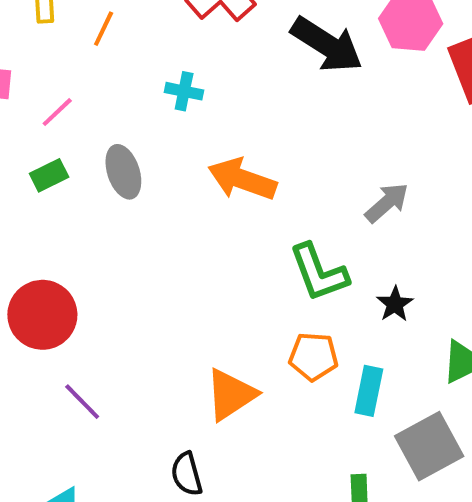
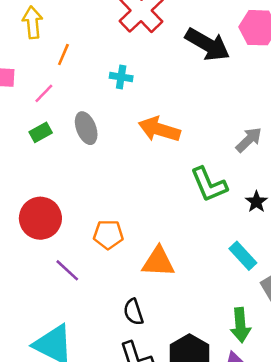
orange line: (104, 29) -> (63, 55), moved
orange pentagon: (313, 357) -> (108, 234), moved
cyan rectangle: (369, 391) -> (243, 256), turned -52
orange triangle: (231, 395) -> (158, 262), turned 39

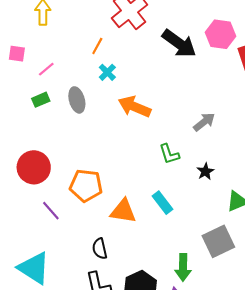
orange line: (63, 55) -> (97, 46), moved
cyan cross: (121, 77) -> (107, 72), moved, turned 30
green L-shape: (209, 185) -> (169, 154), size x0.7
orange pentagon: (108, 234) -> (86, 186), size x1.4
cyan rectangle: (243, 256) -> (162, 203), moved

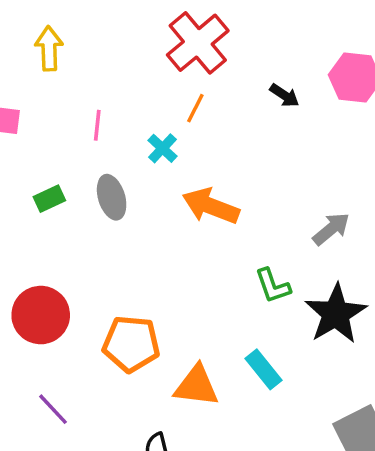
black arrow: (179, 43) -> (284, 95), size x0.5
orange line: (97, 46) -> (195, 108), moved
pink line: (46, 69) -> (97, 125), moved, turned -42
black star: (205, 171) -> (336, 314), size x2.0
purple line: (51, 211) -> (53, 409), moved

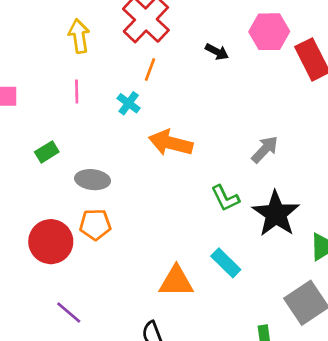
yellow arrow: (49, 48) -> (79, 36), moved
gray ellipse: (112, 197) -> (93, 180), moved, turned -60
orange pentagon: (131, 344) -> (95, 224), moved, size x0.7

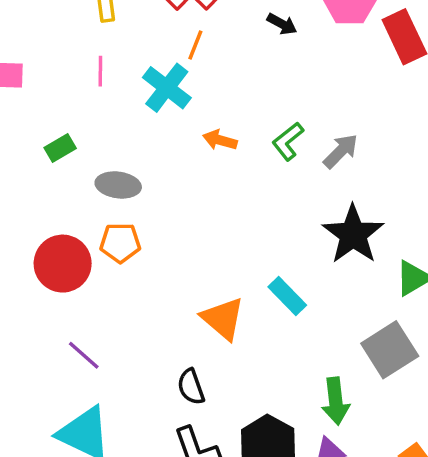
cyan cross: (129, 103) -> (167, 88), size x1.6
orange arrow: (171, 143) -> (220, 140), size x0.6
green L-shape: (225, 198) -> (288, 141), moved, turned 76
orange triangle: (176, 282) -> (223, 319), turned 39

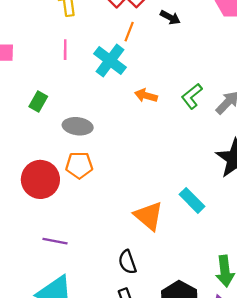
black arrow: (282, 24) -> (170, 17), moved
green rectangle: (60, 148) -> (38, 102), turned -30
purple line: (84, 355) -> (55, 241), turned -30

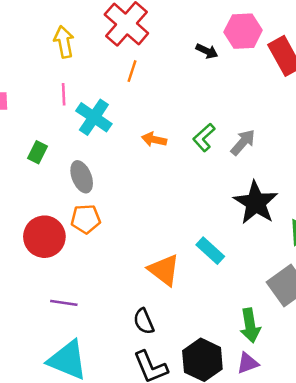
black arrow: (170, 17) -> (207, 51), moved
cyan cross: (110, 61) -> (94, 117), moved
gray ellipse: (78, 126) -> (82, 177), turned 64

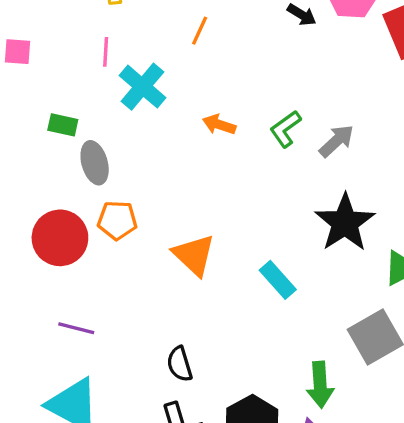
green rectangle: (38, 152) -> (63, 125), turned 70
gray ellipse: (82, 177) -> (95, 163), moved
orange triangle: (164, 270) -> (194, 255), moved

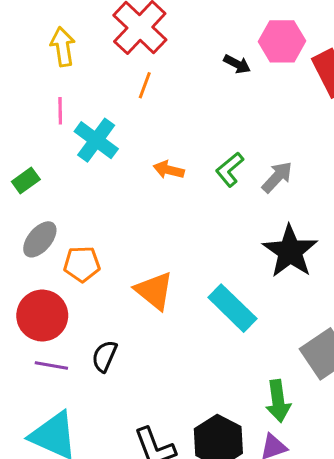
green rectangle: (63, 125) -> (26, 180), turned -44
gray ellipse: (95, 163) -> (40, 239), moved, turned 60
red circle: (60, 238) -> (42, 316), moved
cyan rectangle: (278, 280) -> (232, 308), size x1.4
black semicircle: (180, 364) -> (104, 356), moved, turned 44

